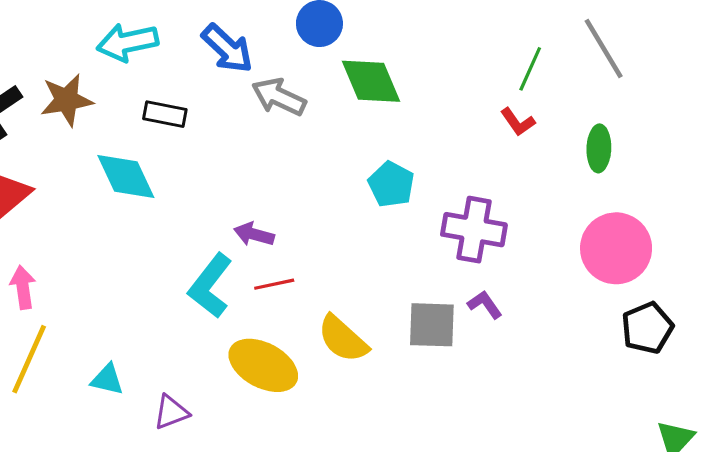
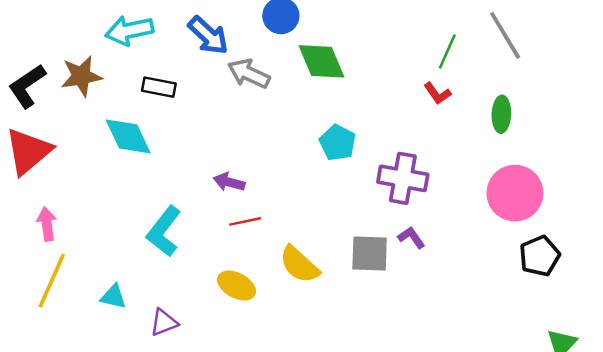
cyan L-shape: (210, 286) -> (164, 231), moved
yellow ellipse: (263, 365) -> (237, 286), size x0.7

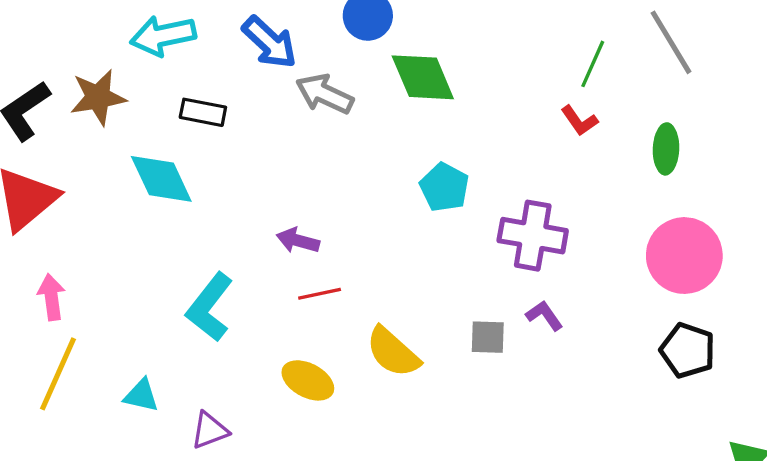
gray square: (370, 253) -> (488, 337), size x0.7
black pentagon: (540, 256) -> (688, 350), moved, turned -30

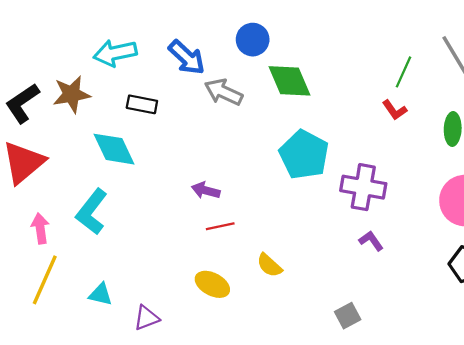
cyan pentagon: (444, 187) -> (304, 155), size x1.5
cyan L-shape: (210, 307) -> (92, 212), moved
gray square: (488, 337) -> (348, 316), moved, turned -30
yellow semicircle: (393, 352) -> (269, 265), size x0.7

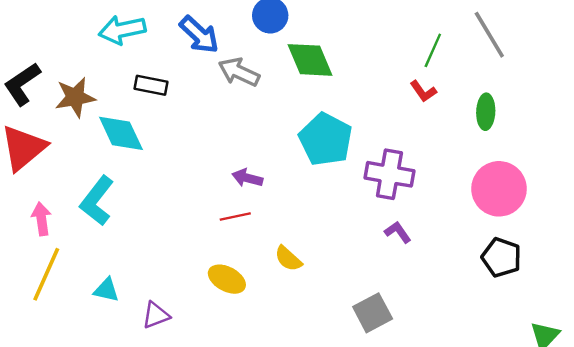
brown star: (72, 94) -> (75, 97), moved
purple arrow: (206, 190) -> (247, 178), moved
gray square: (348, 316) -> (373, 313), size x1.4

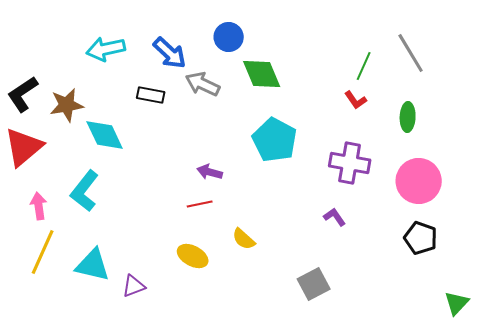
black rectangle: (151, 85) -> (151, 95), moved
purple cross: (389, 174) -> (350, 163), moved
cyan triangle: (106, 290) -> (93, 265), size x1.6

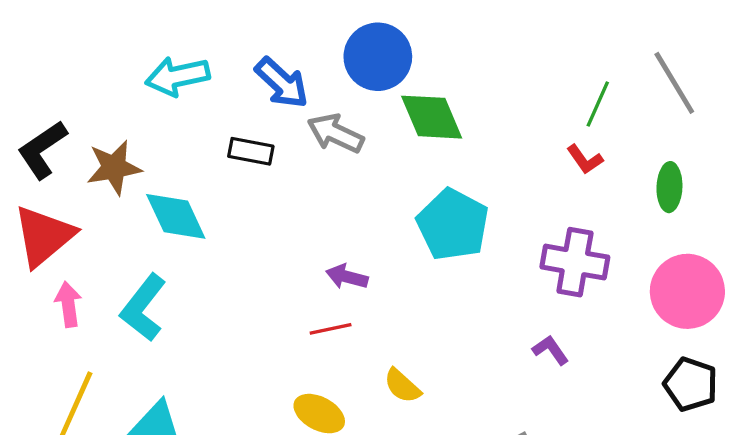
blue circle: (229, 37) -> (378, 57), size x1.4
pink arrow: (39, 206) -> (68, 304), moved

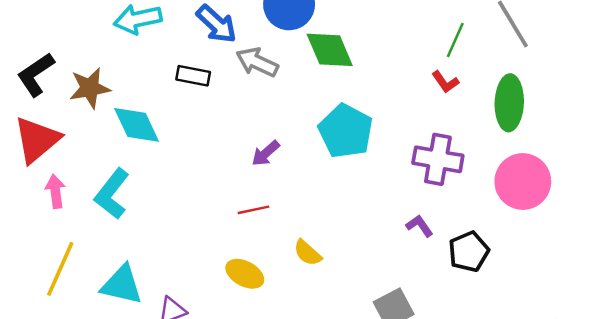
green ellipse: (669, 187) -> (509, 103), size x1.5
purple arrow: (347, 277) -> (266, 153), moved, turned -56
black pentagon: (691, 384) -> (469, 252), moved, turned 30

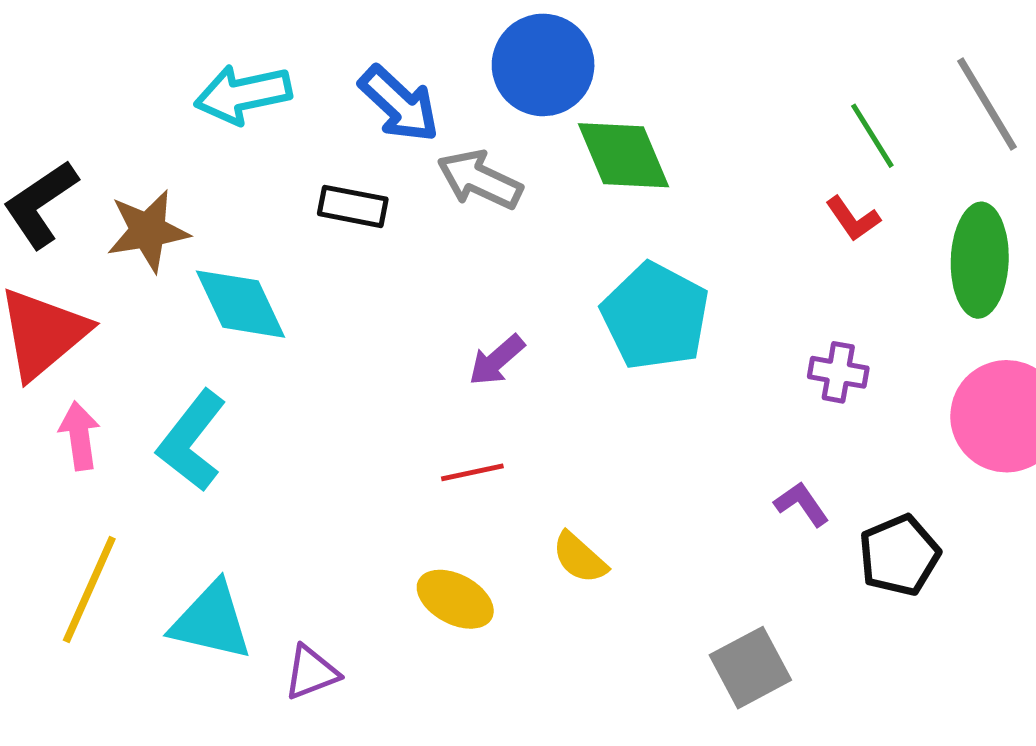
green line: (455, 40) -> (872, 136), turned -56
purple cross: (438, 159) -> (838, 372), size x0.6

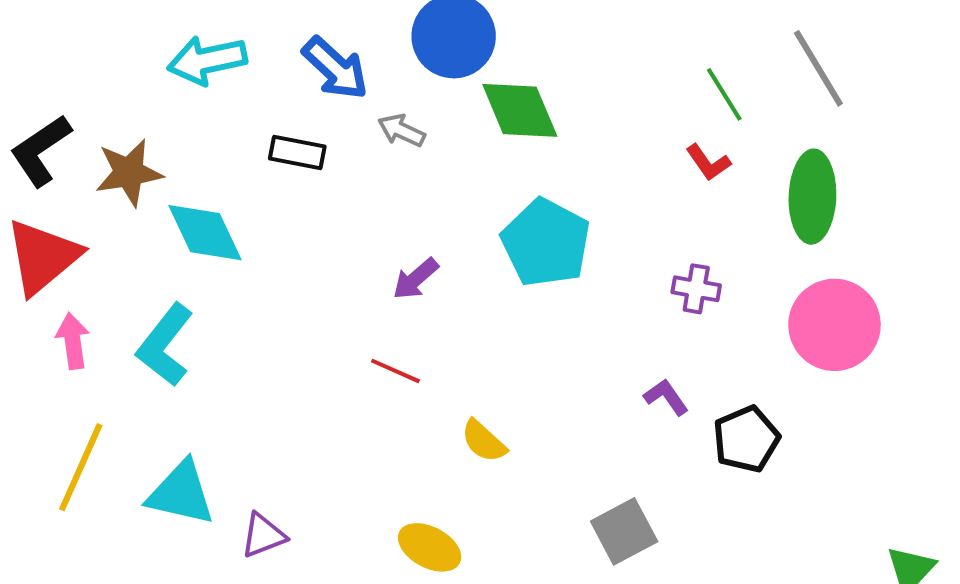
gray arrow: (480, 180) -> (401, 130), size x0.7
red line: (472, 472) -> (395, 371), turned 36
yellow ellipse: (455, 599) -> (430, 547), moved

